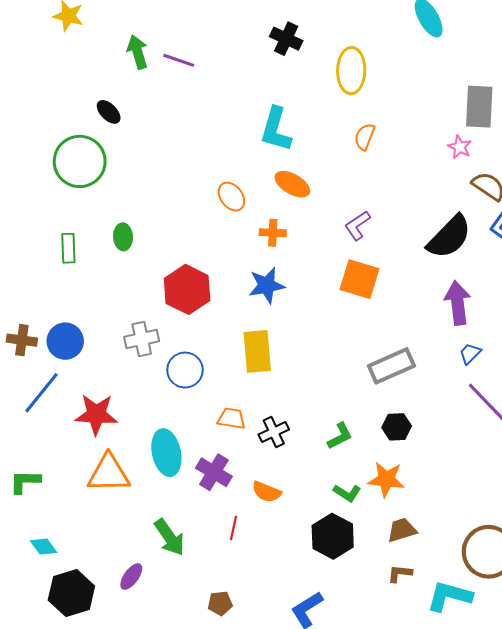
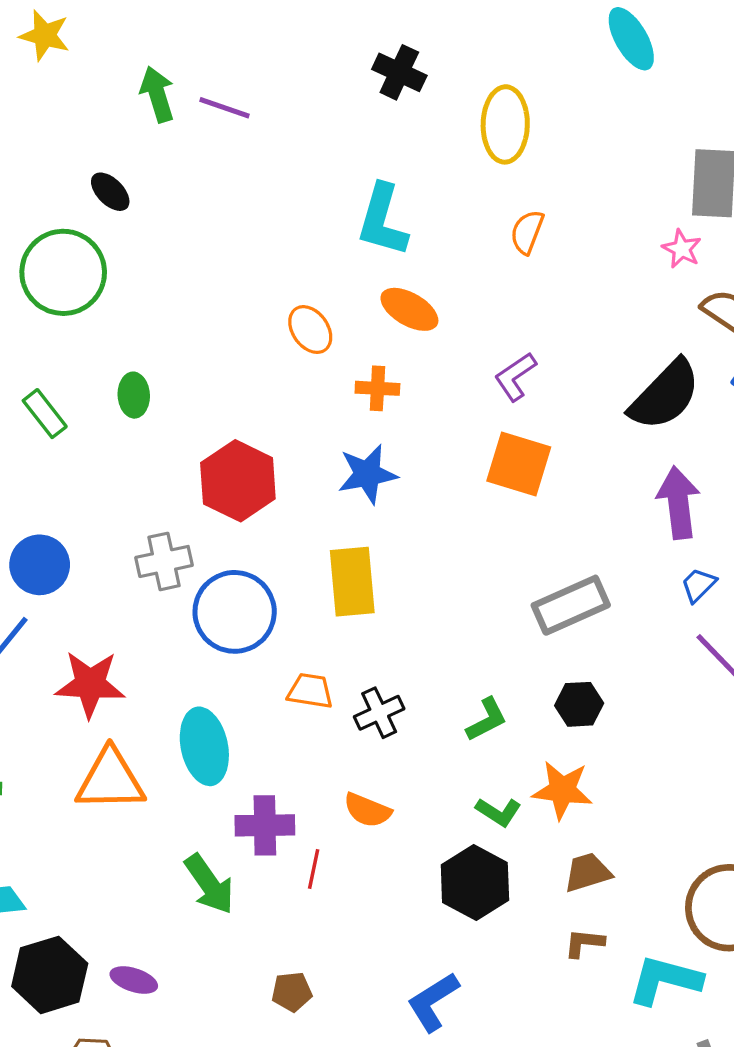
green rectangle: (68, 248) -> (45, 414), turned -36
blue circle: (185, 370) -> (235, 612), size x1.4
purple cross: (214, 472) -> (265, 825), moved, turned -32
purple ellipse: (131, 577) -> (134, 980), moved, turned 72

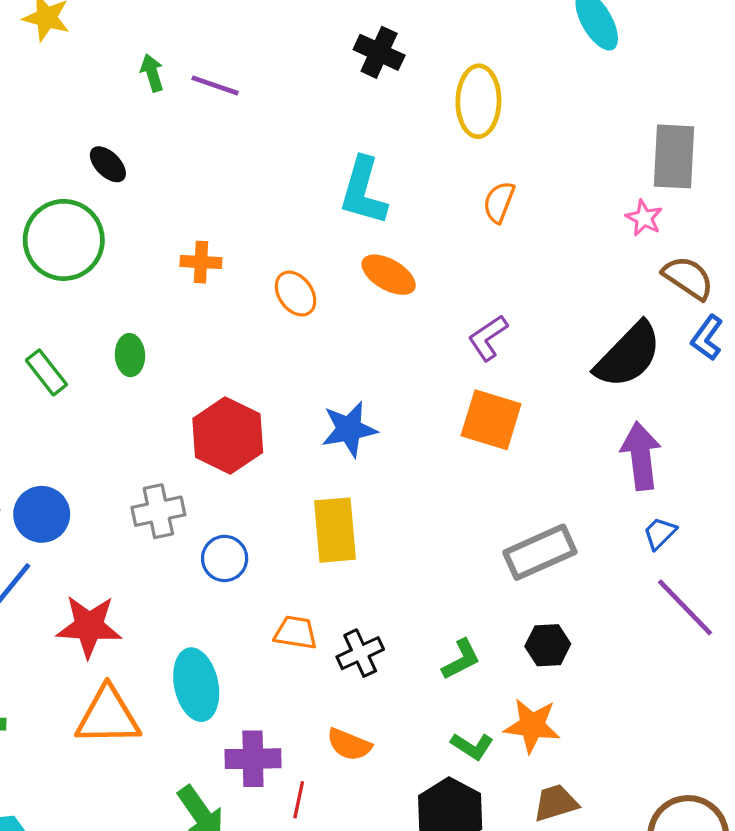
green arrow: (157, 94) -> (152, 73), size x0.7
orange cross: (377, 388) -> (201, 262), moved
blue circle: (235, 612) -> (225, 558), size x0.6

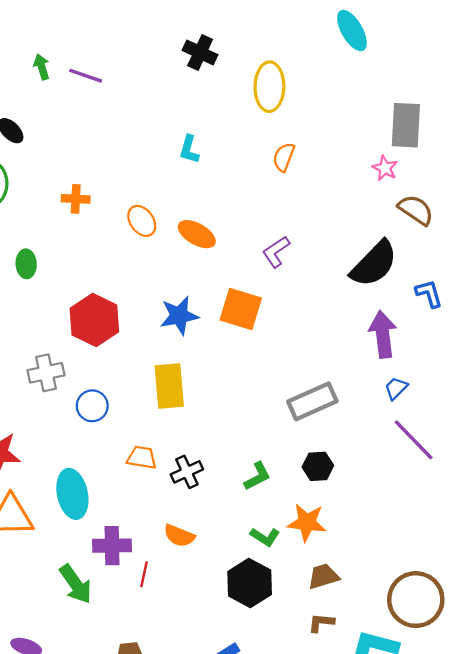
cyan L-shape: (363, 191) -> (189, 149), size x0.6
orange ellipse: (389, 275) -> (197, 234), moved
blue L-shape: (707, 338) -> (429, 294), moved, turned 128
orange square: (491, 420) -> (241, 309), moved

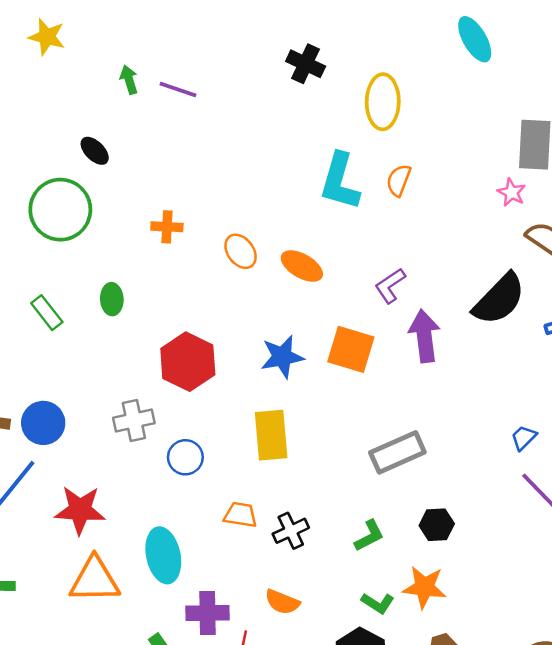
cyan L-shape: (189, 149) -> (340, 181), moved, size x1.8
purple arrow: (383, 334) -> (424, 336), moved
gray rectangle: (312, 401) -> (397, 452), moved

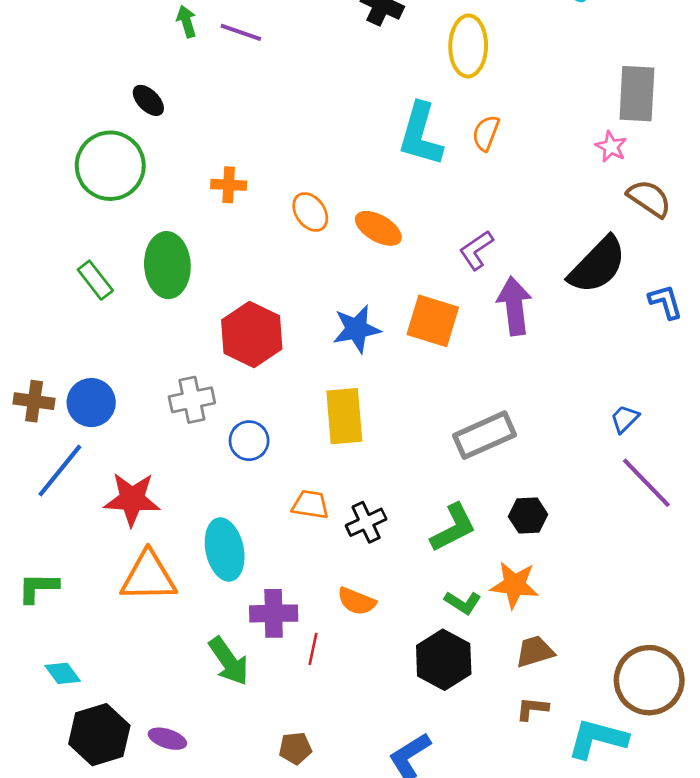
green ellipse: (112, 299) -> (167, 265), size x1.8
green L-shape: (369, 536) -> (453, 528), size x1.4

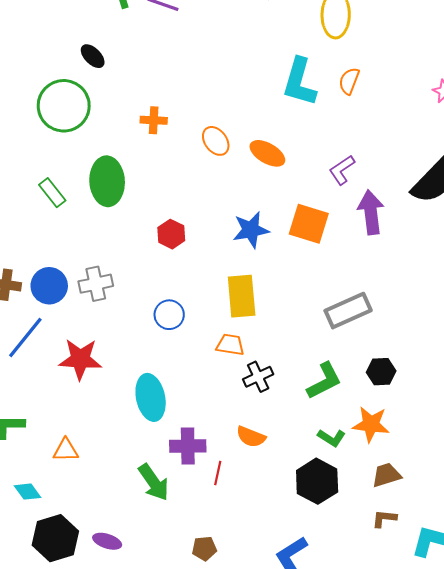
red hexagon: (252, 334) -> (171, 234), size x0.6
gray cross: (192, 400) -> (96, 284), moved
orange trapezoid: (310, 505) -> (230, 345), moved
orange triangle: (148, 577) -> (66, 450), moved, size x0.6

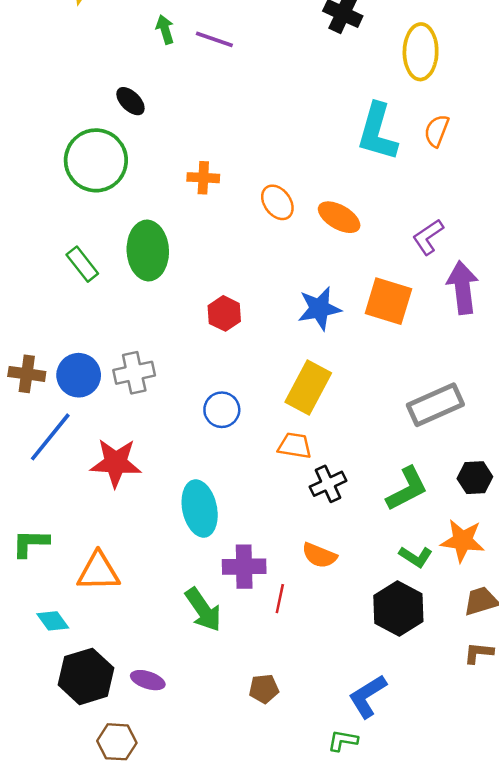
yellow rectangle: (242, 296) -> (308, 388), turned 33
orange triangle: (66, 450) -> (98, 571), size x1.4

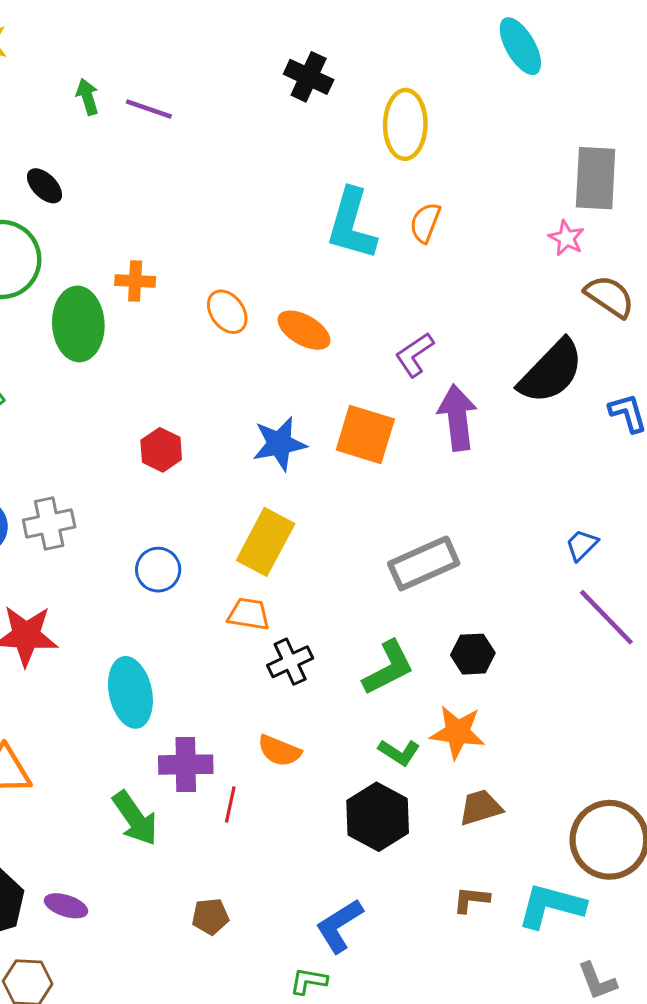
green ellipse: (148, 251) -> (78, 324), moved
brown L-shape: (479, 653) -> (471, 900), moved

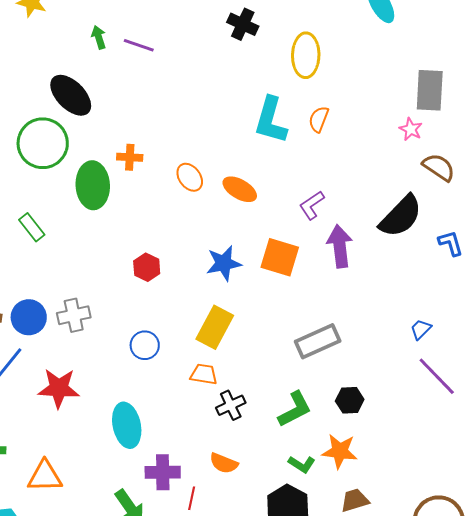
black ellipse: (45, 186) -> (71, 95), size x1.8

